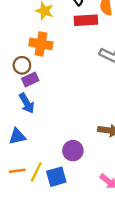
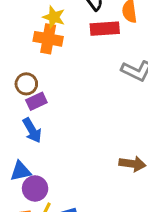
orange cross: (41, 44) -> (48, 39), moved
purple circle: (73, 151) -> (35, 188), moved

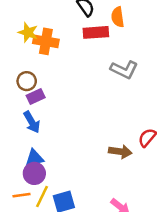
yellow star: (54, 17) -> (28, 32), moved
blue triangle: (21, 171) -> (34, 158), moved

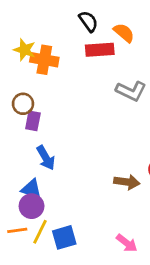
orange semicircle: (118, 17) -> (124, 33), turned 138
purple rectangle: (36, 97) -> (33, 121), turned -54
blue arrow: (32, 122) -> (46, 158), moved
blue triangle: (34, 158) -> (32, 189), turned 30

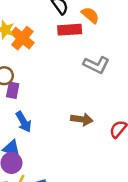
orange cross: (44, 60) -> (22, 38), turned 30
brown arrow: (127, 182) -> (82, 119), moved

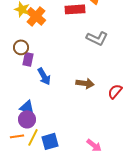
blue arrow: (24, 122) -> (44, 76), moved

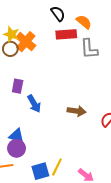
gray L-shape: (97, 38) -> (89, 49), moved, turned 60
brown circle: (21, 47) -> (10, 49), moved
yellow line: (33, 137) -> (57, 167), moved

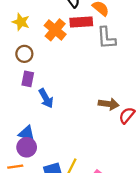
orange cross: (26, 42) -> (55, 30), moved
brown circle: (10, 49) -> (24, 54), moved
brown arrow: (77, 111) -> (109, 104), moved

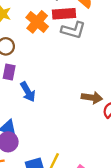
gray L-shape: (106, 38) -> (73, 30), moved, turned -70

